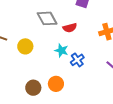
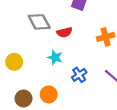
yellow circle: (25, 46) -> (14, 62), moved
blue cross: (77, 60) -> (79, 75), moved

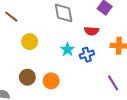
red semicircle: (64, 32) -> (92, 31), moved
blue cross: (79, 75) -> (87, 55), moved

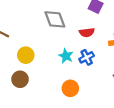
brown circle: (27, 77) -> (20, 79), moved
orange circle: (51, 81) -> (70, 88), moved

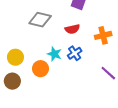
gray diamond: (55, 19) -> (40, 20), turned -50
orange circle: (70, 88) -> (40, 69), moved

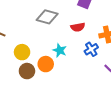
blue cross: (75, 53) -> (91, 49), moved
brown circle: (12, 81) -> (27, 71), moved

